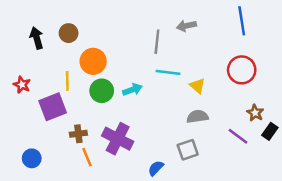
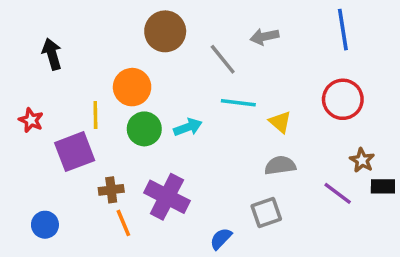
brown circle: (69, 33) -> (165, 31), moved, size x1.5
gray line: (157, 42) -> (223, 59), turned -45
black rectangle: (270, 131) -> (383, 186), turned 56

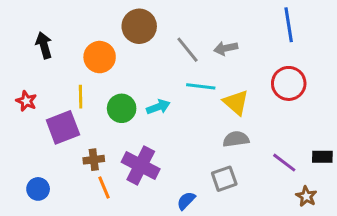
gray arrow: (264, 37) -> (226, 48), moved
orange circle: (132, 87) -> (100, 57), moved
yellow triangle: (280, 122) -> (236, 102), size x1.4
brown star: (362, 160) -> (306, 196), moved

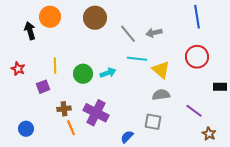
orange circle: (100, 57) -> (50, 17), moved
purple square: (63, 127) -> (43, 87), size x0.6
black rectangle: (322, 157) -> (220, 87), moved
gray square: (224, 179) -> (153, 122), turned 30

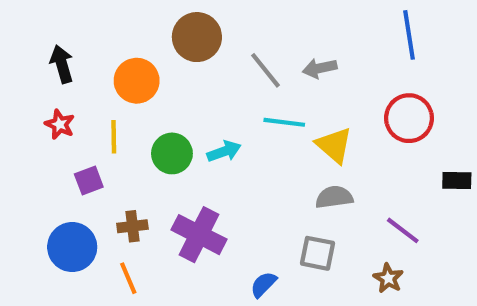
orange circle: (50, 17) -> (137, 81), moved
red star: (18, 69) -> (60, 124), moved
orange line: (71, 128) -> (128, 278), moved
blue circle: (26, 129) -> (72, 247), moved, size x1.5
brown star: (209, 134) -> (388, 278), moved

